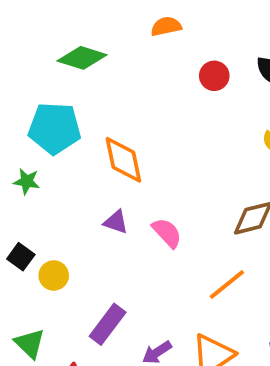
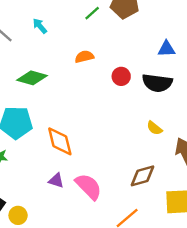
red circle: (214, 76) -> (121, 76), moved
pink semicircle: (167, 233) -> (89, 186), size x1.4

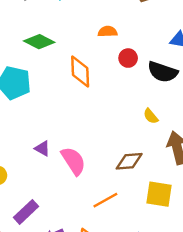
orange semicircle: (84, 57) -> (108, 32), moved
orange diamond: (60, 141) -> (80, 71), moved

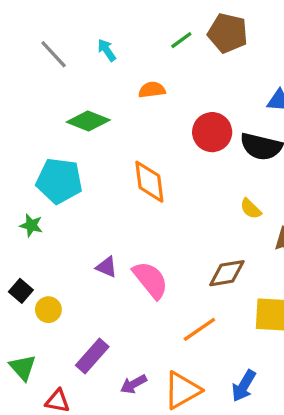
orange semicircle: (108, 32) -> (152, 90), moved
red circle: (128, 58) -> (212, 132), size x1.5
orange diamond: (80, 71) -> (149, 182), moved

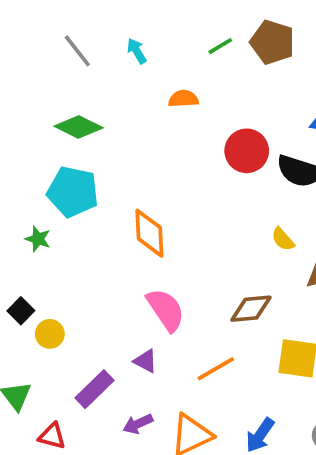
green diamond: (88, 121) -> (79, 127), moved
orange diamond: (149, 182) -> (149, 233), moved
purple triangle: (107, 267) -> (145, 361), moved

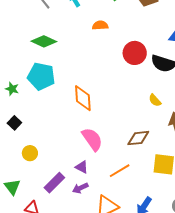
green star: (38, 239) -> (12, 89), moved
black square: (21, 311) -> (14, 123), moved
purple arrow: (138, 424) -> (80, 188), moved

